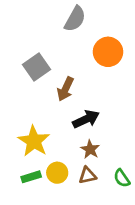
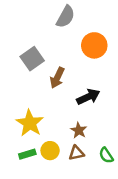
black arrow: (86, 119) -> (88, 97), moved

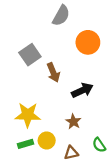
brown arrow: (57, 78) -> (53, 72), turned -48
yellow star: (30, 123) -> (28, 115), turned -30
brown triangle: (76, 153) -> (71, 153), moved

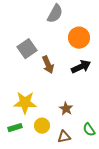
black arrow: (82, 90) -> (81, 67), moved
green rectangle: (25, 144) -> (15, 128), moved

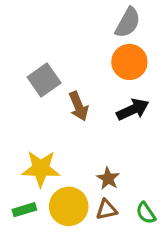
gray semicircle: (55, 14) -> (128, 23), moved
yellow circle: (42, 126) -> (69, 206), size x1.5
brown triangle: (64, 137) -> (106, 210), moved

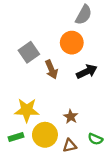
orange circle: (129, 62) -> (72, 43), moved
brown triangle: (106, 210) -> (70, 145), moved
green semicircle: (146, 213) -> (95, 139), turned -32

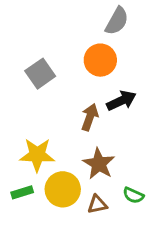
brown arrow: (51, 69) -> (90, 117), moved, turned -138
brown star: (71, 117) -> (99, 164), size x1.5

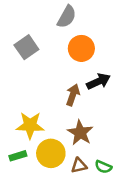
gray semicircle: (117, 21) -> (67, 17), moved
gray square: (40, 74) -> (26, 47), moved
green semicircle: (133, 195) -> (103, 167), moved

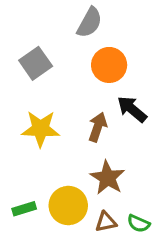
black arrow: (98, 81) -> (132, 109), turned -115
yellow star: (30, 125) -> (40, 129), moved

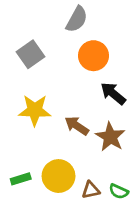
brown arrow: (98, 127) -> (77, 126), moved, turned -75
brown star: (107, 178) -> (110, 137), moved

